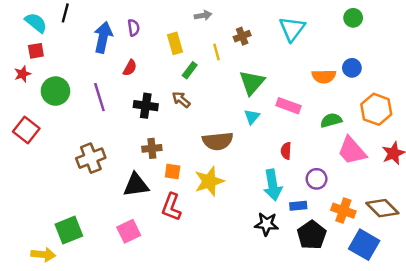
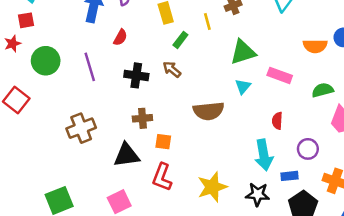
green triangle: (252, 82) -> (243, 52), turned 32
yellow star: (209, 181) -> (212, 187), moved

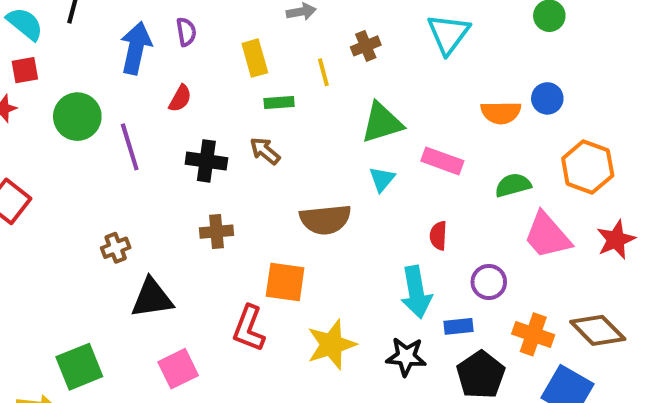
green rectangle: (180, 40) -> (279, 102), turned 49
green circle: (46, 61) -> (77, 117), moved
brown cross: (81, 128) -> (116, 248), size x0.6
orange square: (163, 142) -> (285, 282), moved, size x1.5
black triangle: (127, 155) -> (152, 298), moved

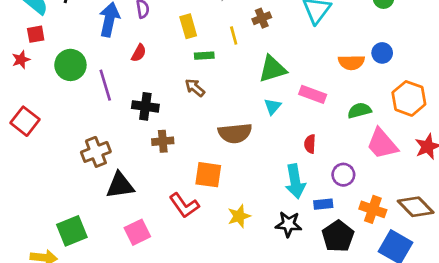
black cross: (206, 161) -> (145, 106), moved
brown cross: (116, 248) -> (96, 152), size x1.5
red L-shape: (249, 328) -> (184, 205), turned -56
yellow star: (331, 345) -> (239, 216), size x0.7

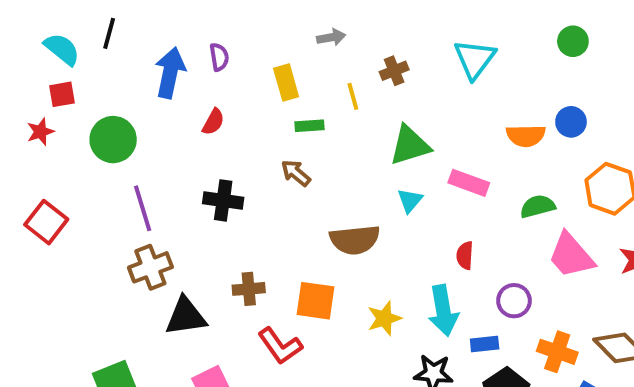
purple line: (105, 85) -> (143, 208), moved
brown cross: (163, 141) -> (249, 289), moved
yellow star: (239, 216) -> (384, 318), moved

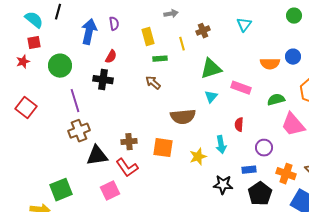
cyan triangle: (475, 59) -> (244, 25), size x0.7
black cross: (223, 200) -> (103, 80), moved
cyan arrow: (443, 311) -> (221, 145), moved, size x0.7
red L-shape: (280, 346) -> (127, 168), moved

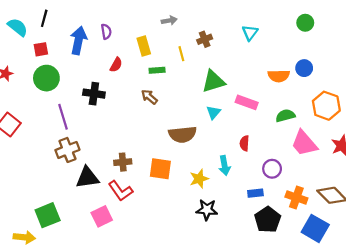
red square: (34, 43) -> (41, 49), moved
red semicircle: (111, 57) -> (116, 65), moved
black star: (223, 185) -> (207, 210), moved

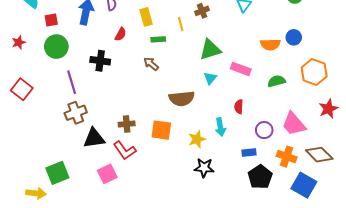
pink trapezoid: (304, 143) -> (294, 124), moved

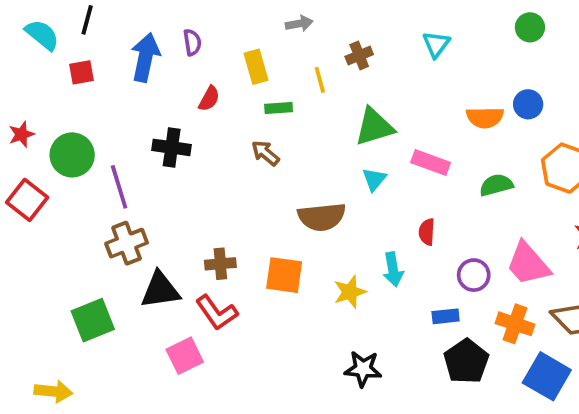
red star: (19, 42) -> (21, 134), moved
green circle: (56, 47) -> (72, 155), moved
black star: (204, 168) -> (363, 369), moved
green square: (57, 173) -> (93, 320), moved

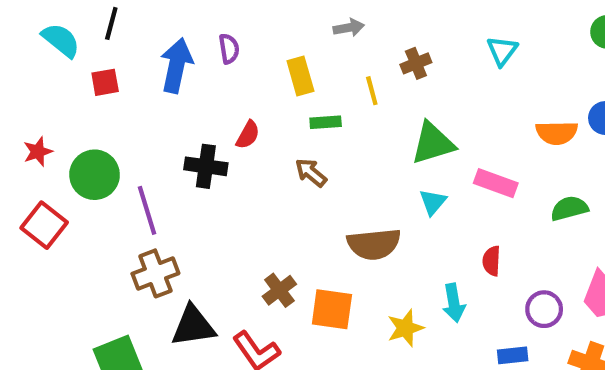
red semicircle: (209, 99) -> (248, 135), moved
brown cross: (220, 264) -> (279, 290), moved, turned -32

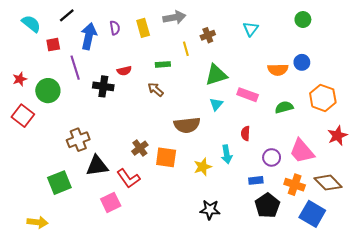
black line: (111, 23) -> (67, 15), moved, turned 35
gray arrow: (349, 28) -> (174, 17), size x1.5
yellow rectangle: (300, 76) -> (143, 28), moved
red semicircle: (248, 135) -> (124, 71), turned 48
purple line: (147, 210) -> (75, 68), moved

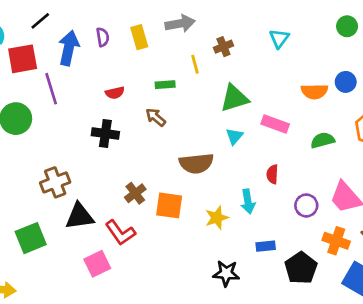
red square: (53, 45) -> (23, 59), size x1.6
black cross: (103, 86) -> (105, 134), moved
blue rectangle: (256, 180) -> (266, 246), moved

